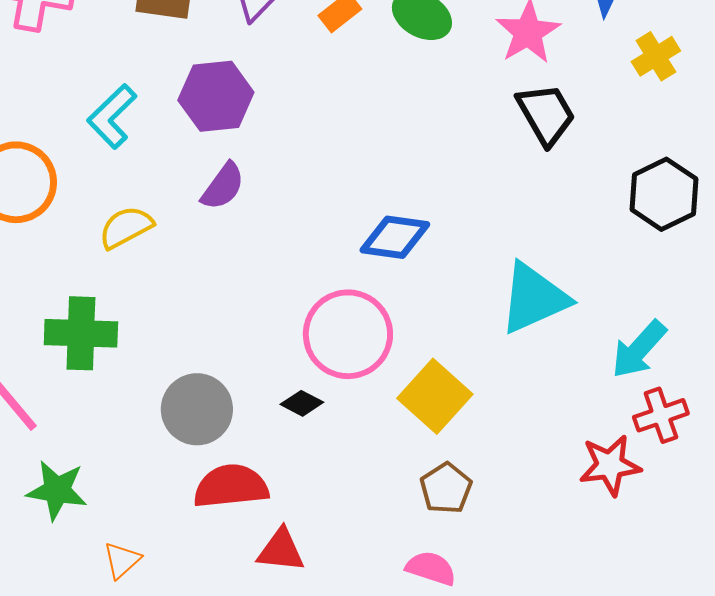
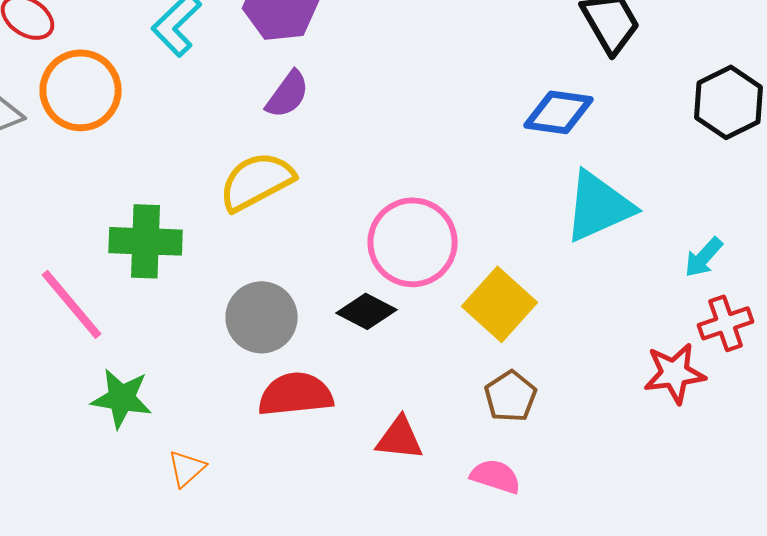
yellow semicircle: (126, 227) -> (257, 181), moved, size x1.4
blue diamond: (395, 237) -> (559, 112), moved
cyan arrow: (639, 349) -> (704, 257), size x0.7
black diamond: (302, 403) -> (367, 311), size x1.4
red triangle: (281, 550) -> (400, 438), moved

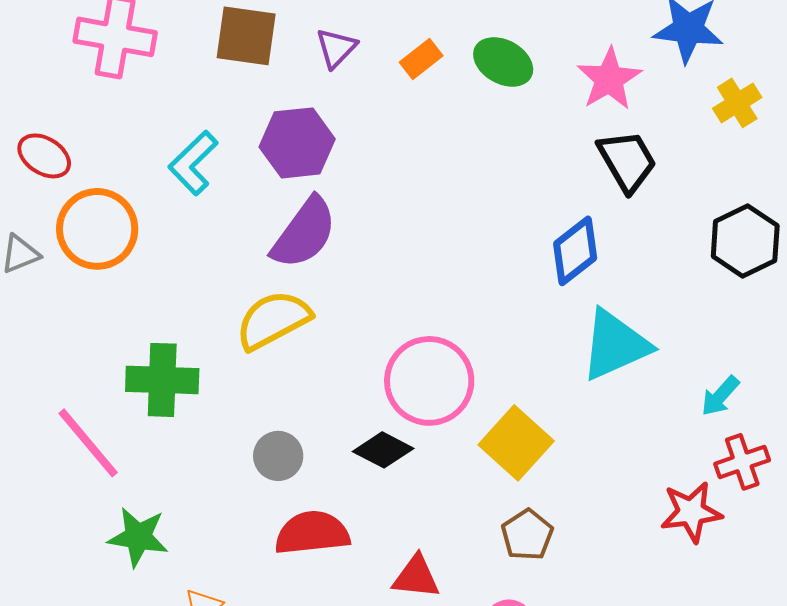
purple semicircle: (288, 94) -> (304, 233), size x1.5
blue diamond: (559, 112) -> (575, 251), turned -46
gray circle: (262, 317) -> (278, 456), size x0.7

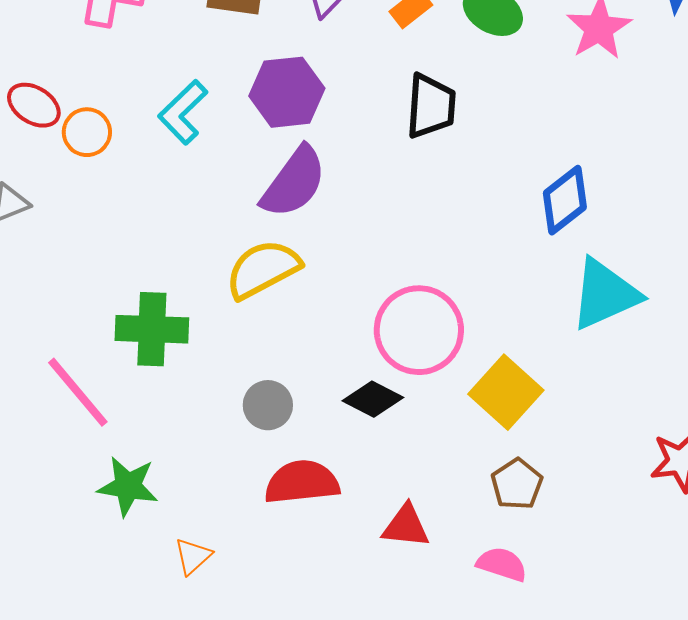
black trapezoid: (627, 161) -> (431, 106), moved, turned 34
orange circle: (97, 229) -> (87, 132), moved, size x0.6

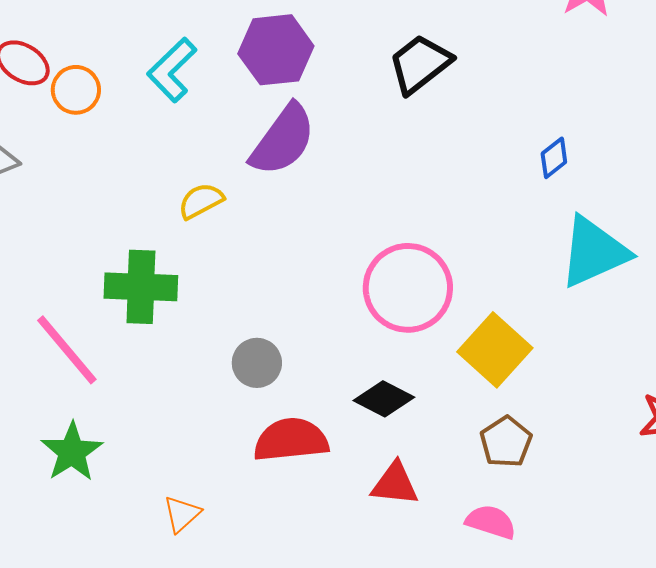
black trapezoid: (431, 106) -> (420, 64), turned -132
blue diamond: (565, 200) -> (554, 158), size x0.6
yellow semicircle: (263, 269) -> (201, 201), moved, size x0.6
black diamond: (373, 399) -> (384, 399), moved
green star: (128, 486) -> (72, 452), moved, turned 30

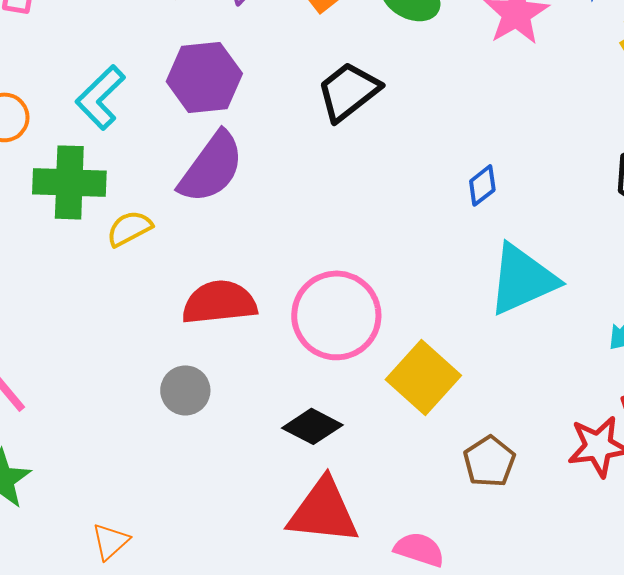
green cross: (141, 287) -> (69, 182), moved
red semicircle: (291, 440) -> (219, 302), moved
brown pentagon: (506, 442) -> (489, 461), moved
red triangle: (395, 484) -> (323, 511), size x1.5

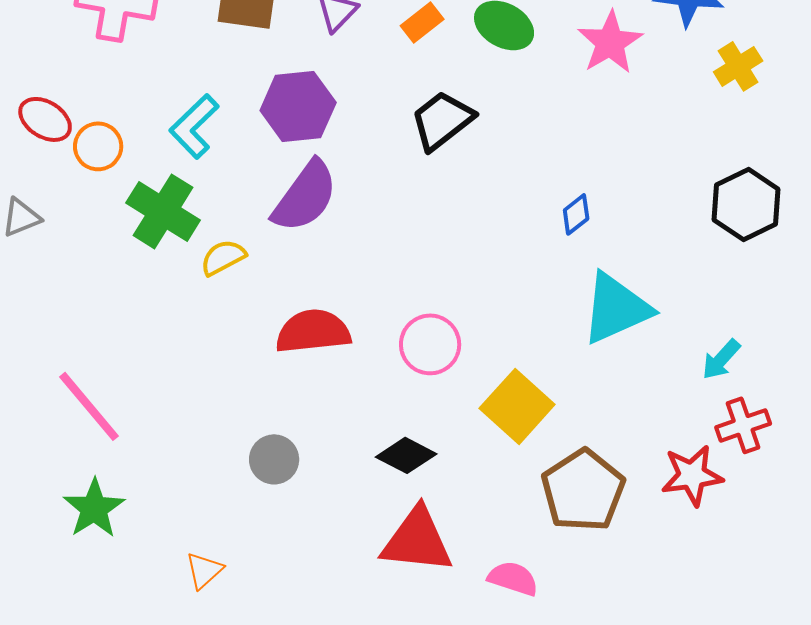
green cross: (69, 182) -> (163, 211), turned 30
pink circle: (336, 315) -> (430, 344), size x0.7
gray circle: (185, 390) -> (274, 459), moved
brown pentagon: (489, 461) -> (583, 490), size x1.6

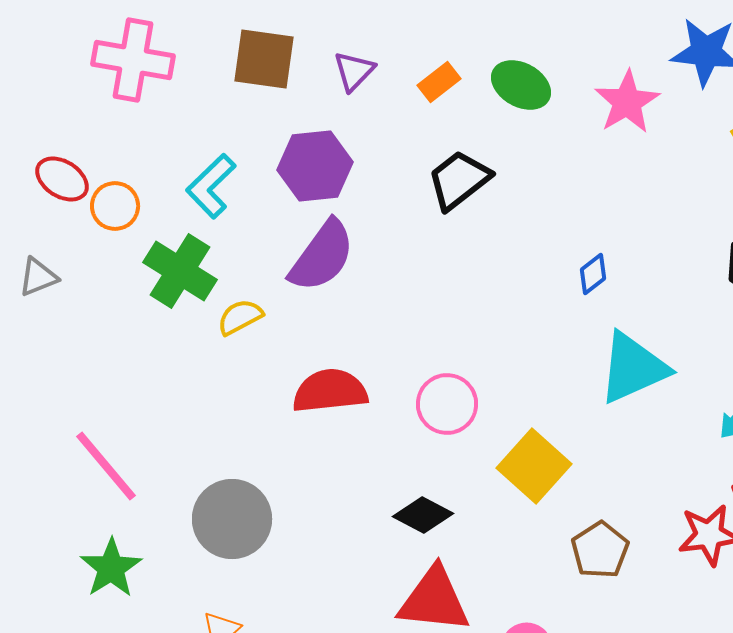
gray circle: (274, 459) -> (232, 519), moved, size x1.6
brown pentagon: (583, 490) -> (600, 550), size x0.7

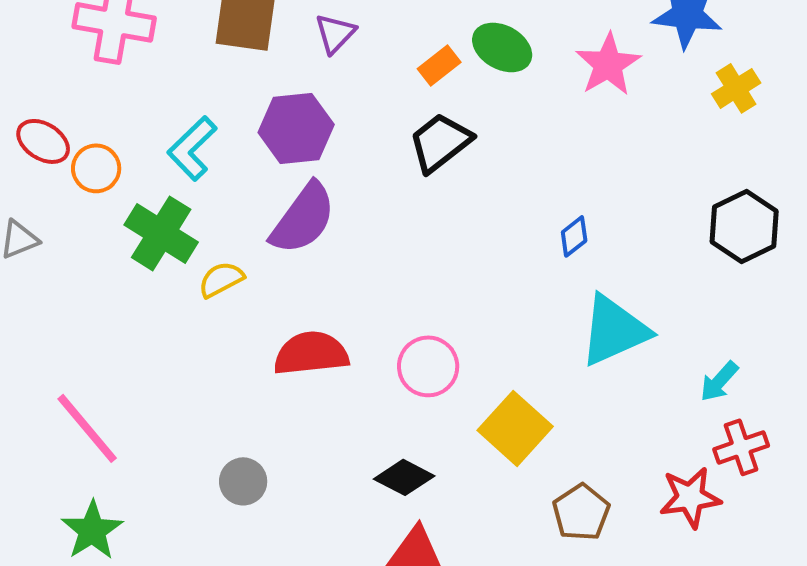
orange rectangle: (439, 82) -> (439, 65), moved
gray circle: (232, 519) -> (243, 481), moved, size x0.6

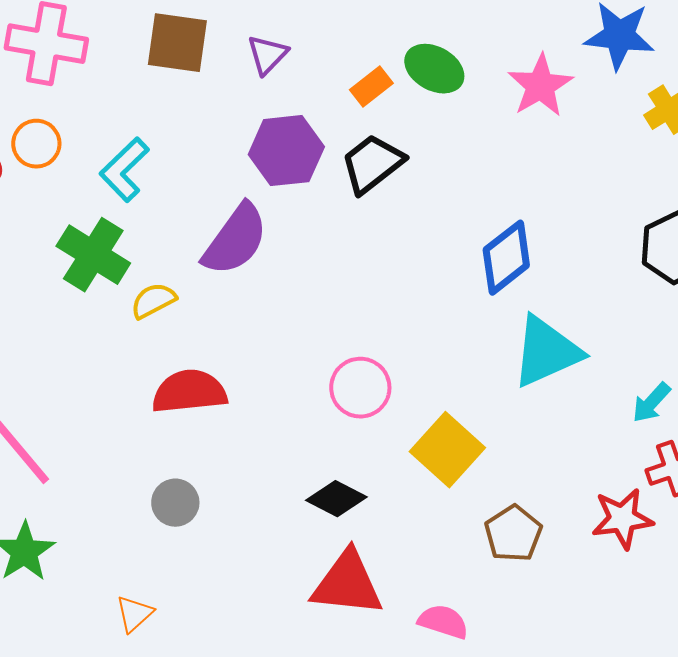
purple hexagon: (296, 128) -> (286, 151), moved
orange circle: (96, 168) -> (36, 144), moved
blue diamond: (574, 236) -> (506, 258), size x1.8
red semicircle: (311, 353) -> (189, 392), moved

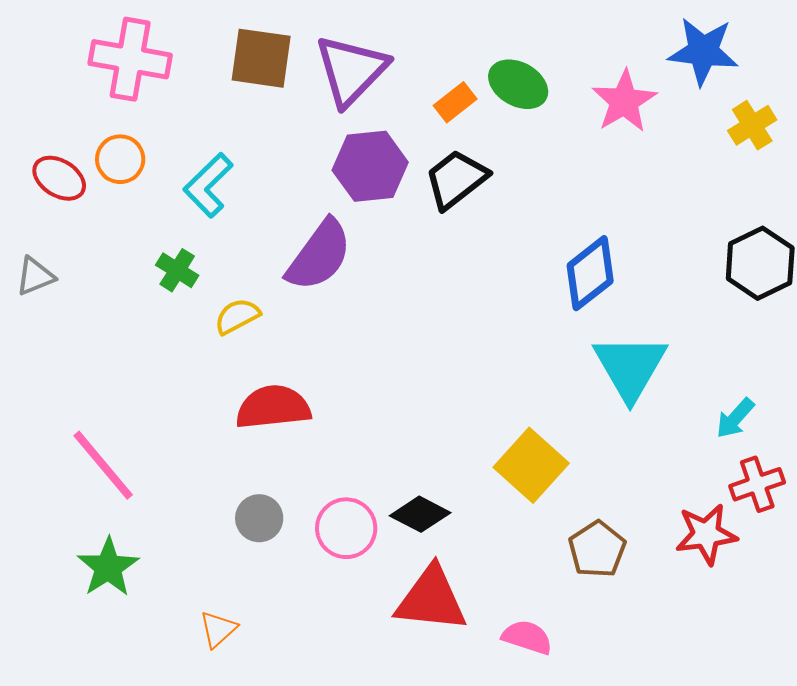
purple triangle: (267, 55) -> (351, 70), size x1.8
green cross: (93, 255) -> (177, 270), size x0.6
cyan triangle: (546, 352) -> (630, 367), turned -36
pink circle: (360, 388) -> (346, 528), moved

